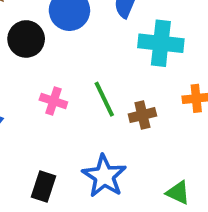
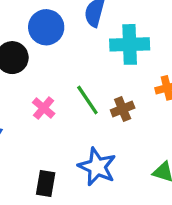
pink cross: (53, 101) -> (44, 108), turned 30

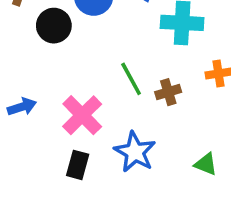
pink cross: (44, 108) -> (82, 115), moved, size x1.6

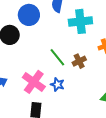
blue star: (135, 152) -> (57, 85), moved, size x0.6

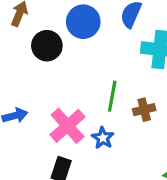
green line: (57, 57) -> (112, 96), turned 36

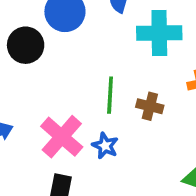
brown cross: (144, 110) -> (150, 106), turned 35

